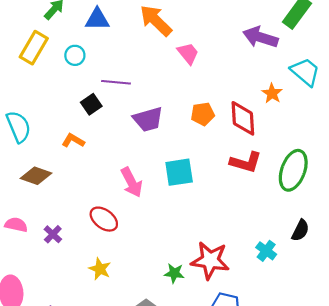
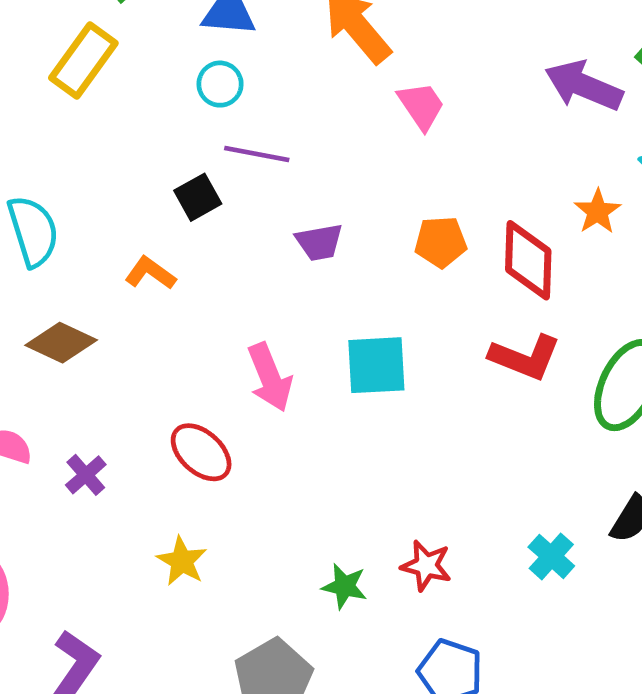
cyan circle: (75, 55) -> (220, 84), moved
purple trapezoid: (148, 119) -> (319, 242), size x0.7
red star: (210, 260) -> (426, 566), size x0.6

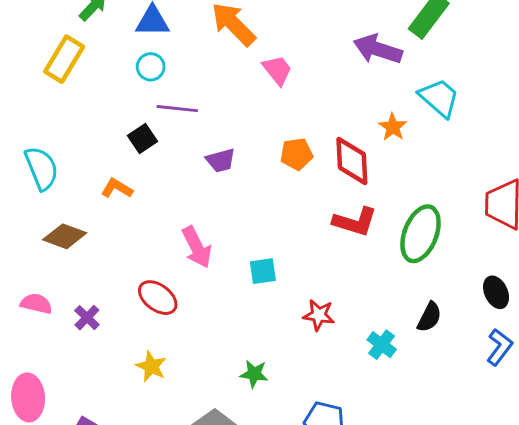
cyan square: (376, 365) -> (263, 271), moved, size x0.7
red star: (426, 566) -> (319, 315), moved

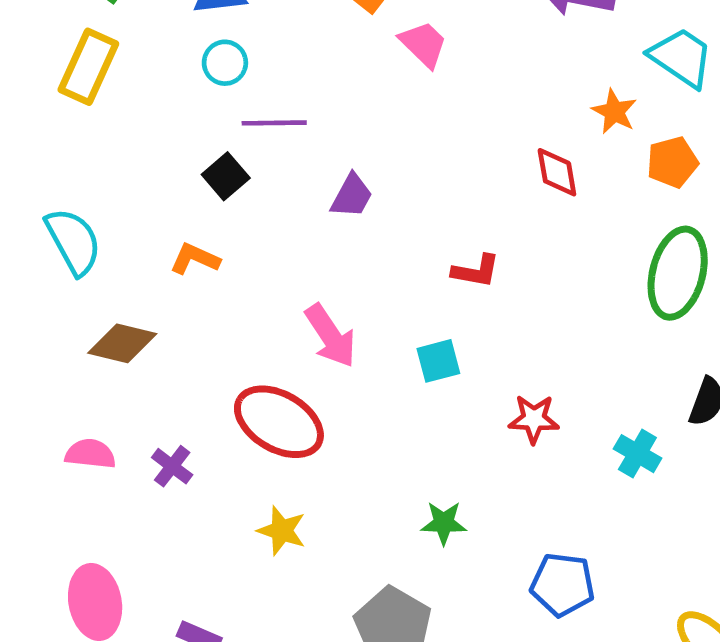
orange pentagon: (296, 154) -> (672, 162), moved
purple trapezoid: (221, 160) -> (352, 196), turned -40
red diamond: (352, 161) -> (557, 172), size x0.7
red L-shape: (355, 222) -> (476, 271), moved, size x0.7
red ellipse: (158, 298) -> (279, 422), size x1.4

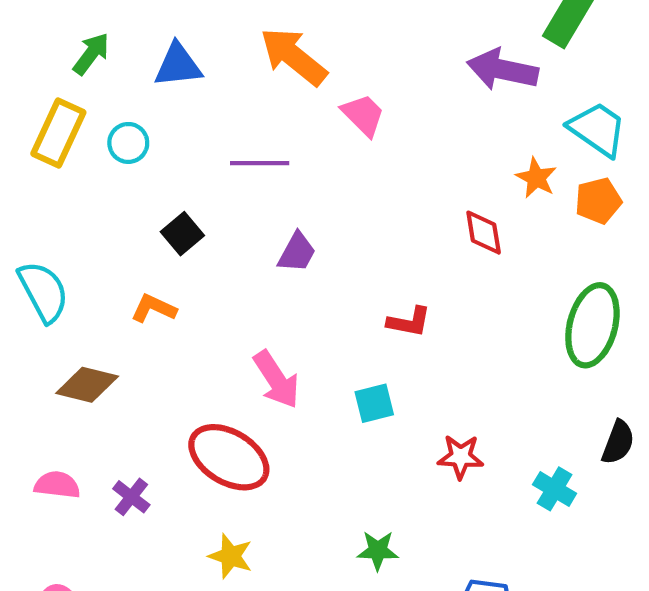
cyan circle: (225, 63) -> (128, 143), moved
purple line: (274, 123) -> (260, 163), moved
orange pentagon: (672, 162) -> (598, 201), moved

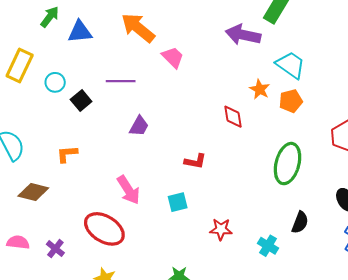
green arrow: (91, 54) -> (50, 17), moved
cyan circle: (128, 143) -> (55, 82), moved
black square: (182, 234) -> (81, 101), moved
orange L-shape: (154, 308) -> (67, 154), turned -30

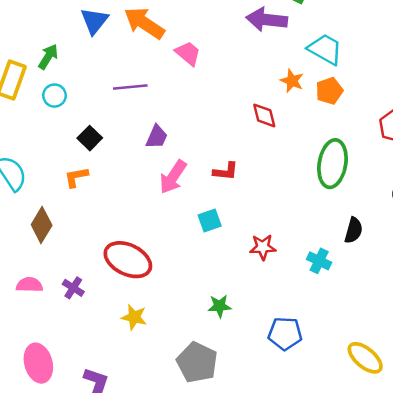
green arrow: (50, 17) -> (48, 57), moved
blue triangle: (80, 32) -> (94, 21), moved, turned -40
black square: (81, 101) -> (90, 138), moved
pink arrow: (129, 190) -> (173, 177), moved, turned 72
brown diamond: (33, 192) -> (42, 225), turned -68

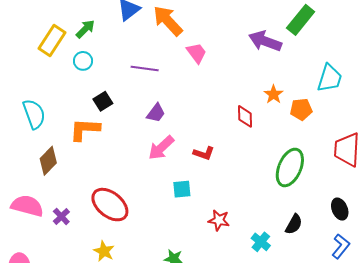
cyan trapezoid: (325, 49) -> (330, 78), moved, turned 64
orange L-shape: (76, 177) -> (85, 129), size x1.5
pink semicircle: (29, 285) -> (27, 206), size x1.5

